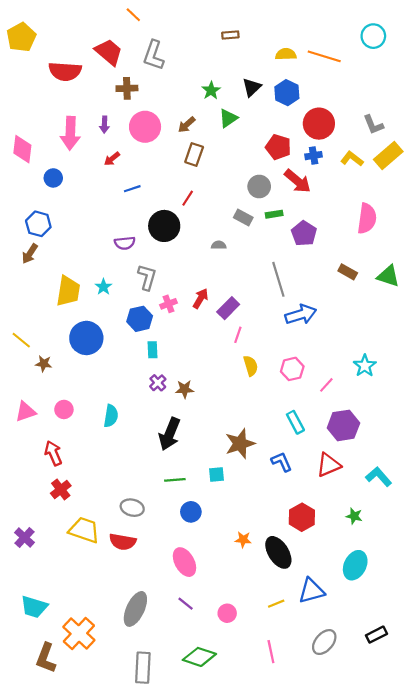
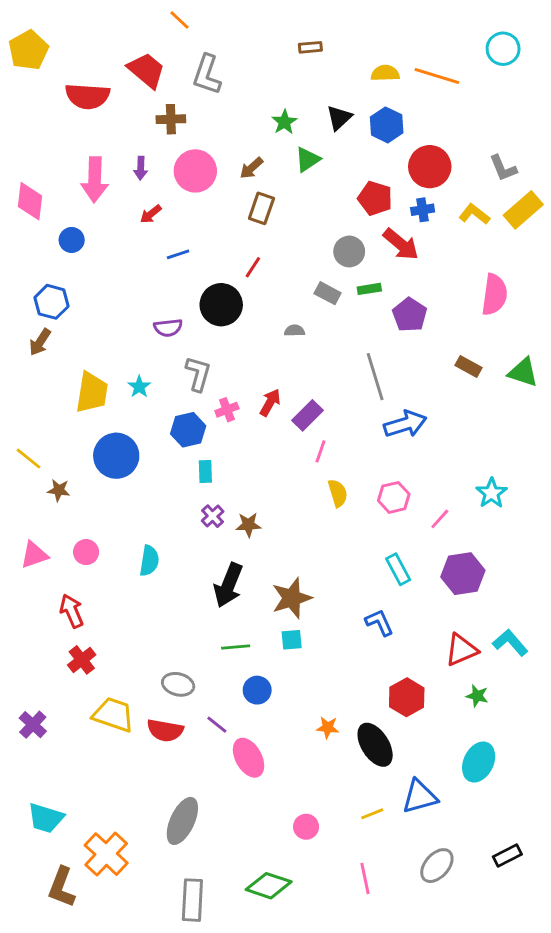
brown star: (240, 444) -> (292, 598), moved
red triangle: (329, 465) -> (461, 650), moved
purple line: (186, 604) -> (217, 725), moved

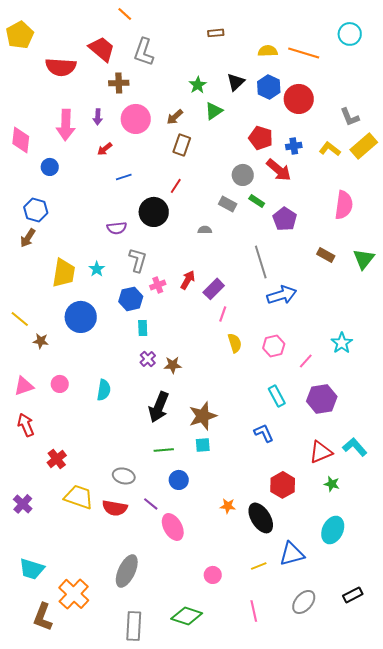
red circle: (430, 167) -> (299, 99), moved
green rectangle: (369, 289) -> (257, 201), turned 42
green triangle: (523, 372) -> (364, 259), turned 50
red arrow: (72, 611) -> (26, 425), moved

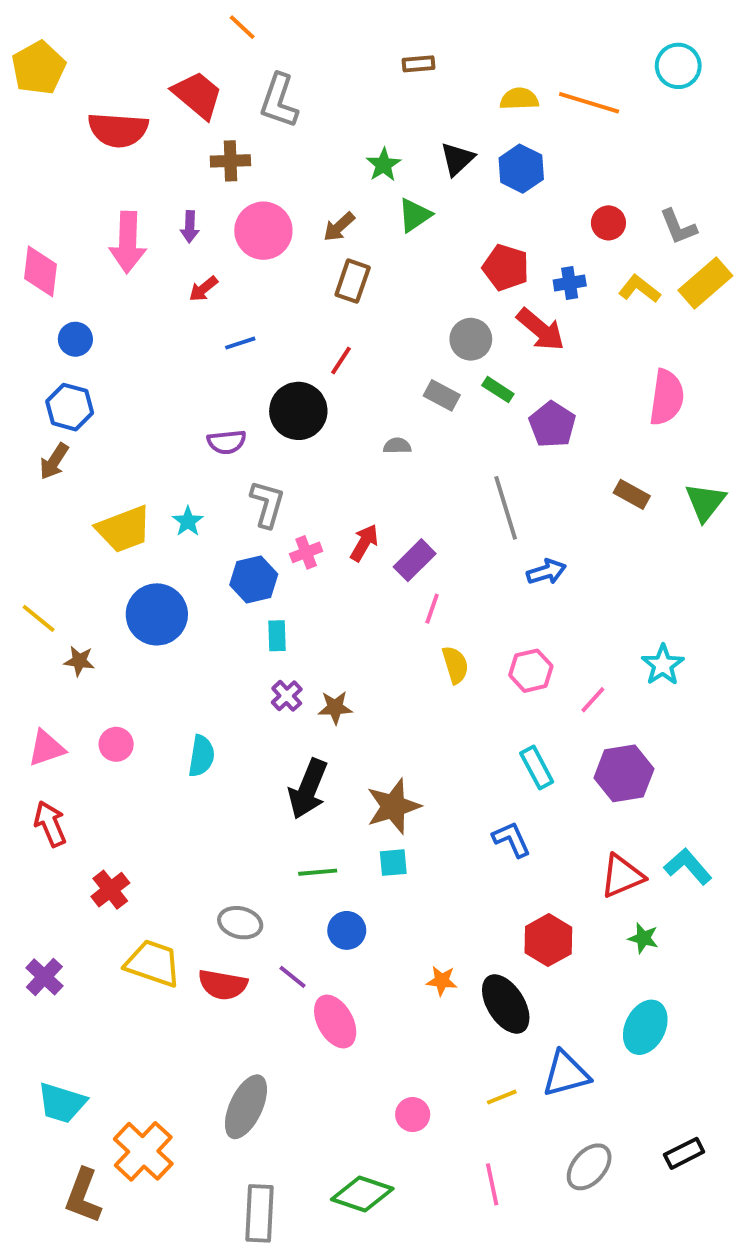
red circle: (299, 99) -> (608, 223), moved, size x0.6
blue circle: (50, 167) -> (75, 339), moved
yellow trapezoid: (64, 273) -> (124, 529), turned 60
blue arrow: (282, 295) -> (546, 572), size x0.7

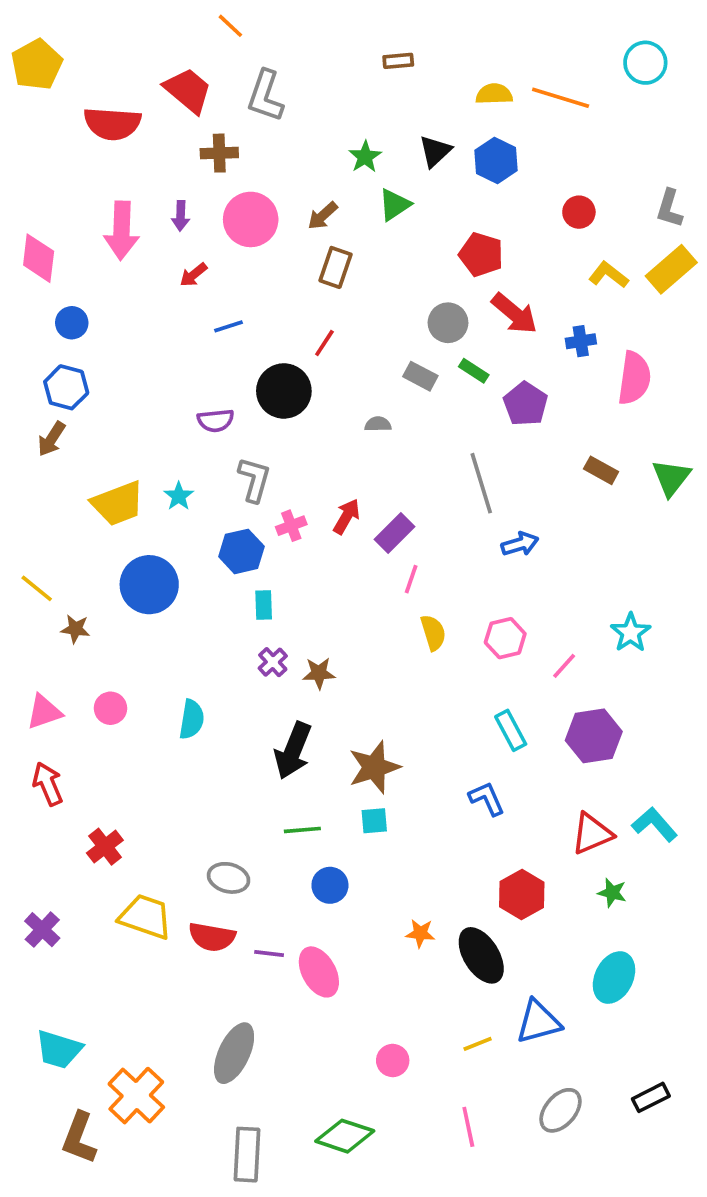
gray L-shape: (678, 227) -> (669, 208), moved, turned 39
blue cross: (570, 283) -> (581, 341), moved
purple line: (292, 977) -> (269, 954), moved, turned -32

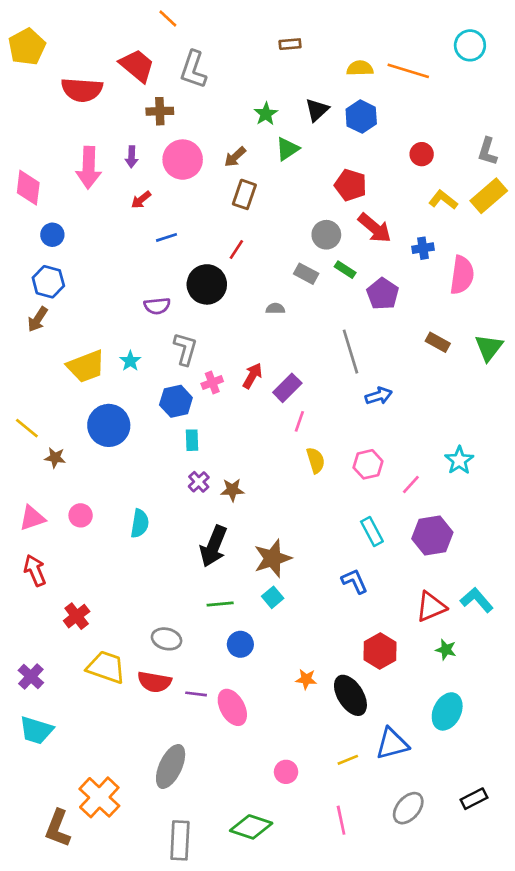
cyan square: (374, 821) -> (273, 597), turned -35
cyan trapezoid: (59, 1049) -> (36, 730), moved

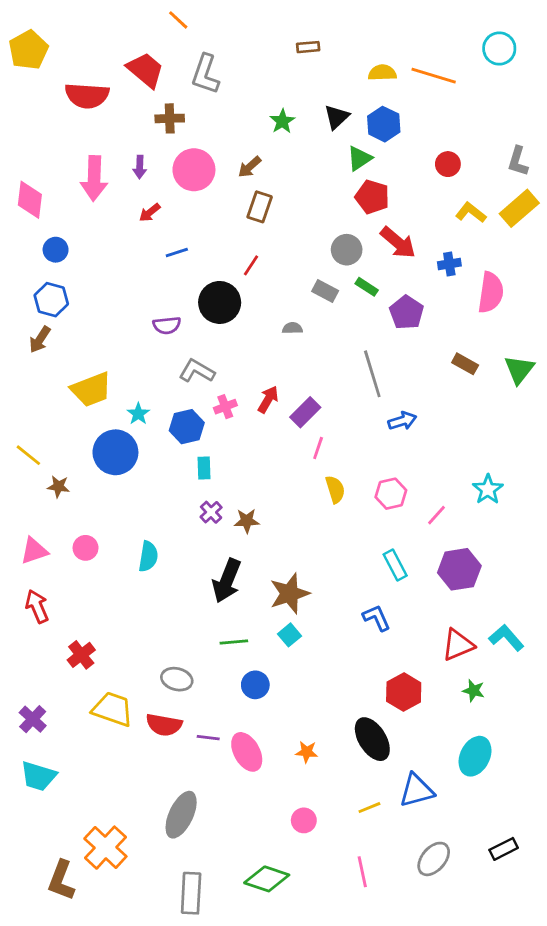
green triangle: (287, 149) -> (359, 158), moved
gray L-shape: (185, 349) -> (197, 371), turned -76
cyan star: (130, 361) -> (138, 414), moved
orange star: (306, 679) -> (307, 752), moved

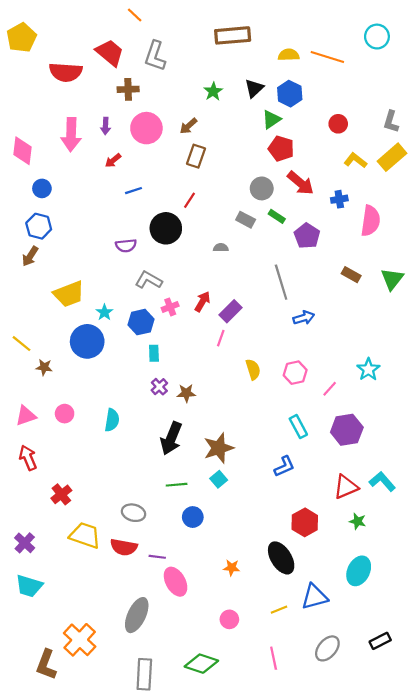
brown rectangle: (308, 47) -> (233, 35), size x2.0
pink line: (318, 448) -> (221, 338), moved
blue L-shape: (377, 618) -> (284, 466), turned 90
pink ellipse: (247, 752) -> (176, 582), moved

